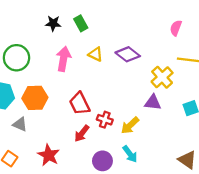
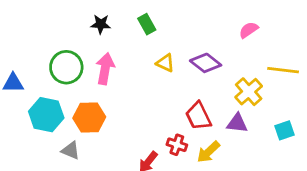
black star: (53, 23) -> (101, 24), moved
pink semicircle: (176, 28) -> (249, 30), moved, turned 35
pink arrow: (63, 59) -> (105, 69), moved
red trapezoid: (80, 104) -> (198, 116), moved

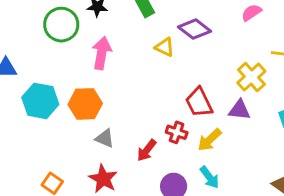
purple diamond: (206, 63) -> (195, 29), moved
green circle: (66, 67) -> (61, 25), moved
gray triangle: (71, 151) -> (105, 138), moved

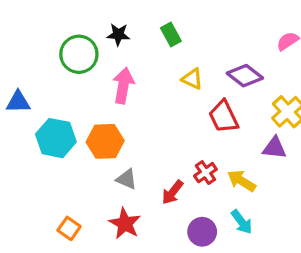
purple diamond: (195, 29) -> (245, 76), moved
red trapezoid: (199, 102) -> (224, 117), moved
red cross: (177, 132) -> (205, 173), turned 36
yellow arrow: (209, 140) -> (242, 181), turned 75

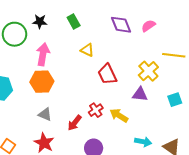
purple diamond: (245, 76) -> (121, 25), moved, turned 30
orange hexagon: (105, 141) -> (42, 82), moved
cyan arrow: (242, 222) -> (143, 142), moved, turned -42

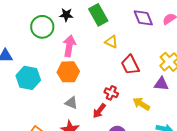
green rectangle: (74, 22) -> (98, 15), size x1.5
red cross: (96, 110) -> (111, 93), moved, turned -32

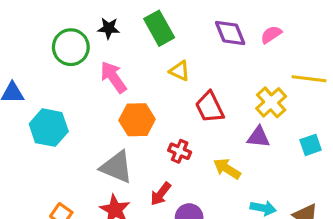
pink arrow: (69, 46) -> (113, 77), turned -45
orange hexagon: (68, 72) -> (137, 120), moved
gray triangle: (71, 103) -> (117, 167), size x1.6
red arrow: (99, 111) -> (161, 194), moved

